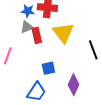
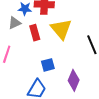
gray triangle: (27, 27) -> (15, 23), moved

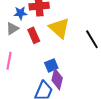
purple diamond: (74, 80) -> (57, 79), moved

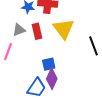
gray triangle: (12, 29) -> (19, 30), moved

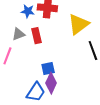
yellow triangle: (64, 29) -> (78, 24), moved, turned 30

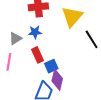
blue star: (28, 11) -> (35, 32), moved
red rectangle: (36, 36) -> (38, 55), moved

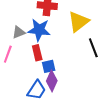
blue star: (35, 32) -> (39, 30), size x1.6

